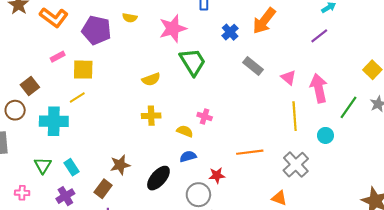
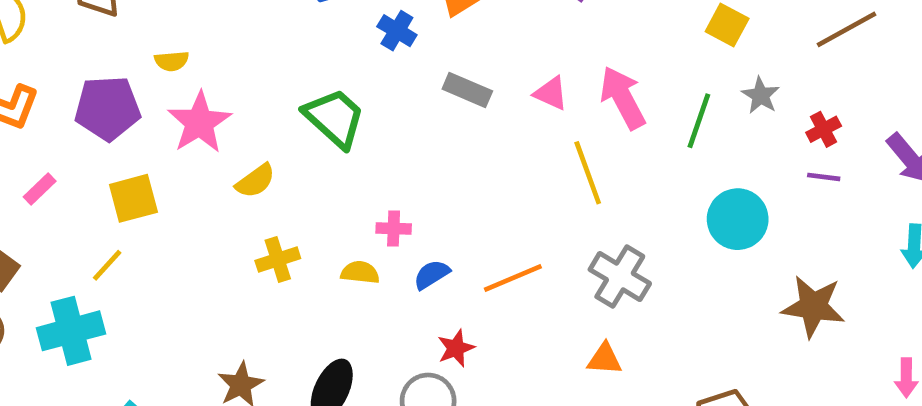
pink star: (173, 28) -> (199, 122), moved
yellow square: (83, 70) -> (133, 198), moved
cyan circle: (325, 135) -> (738, 219), moved, size x1.6
blue semicircle: (188, 156) -> (432, 275), moved

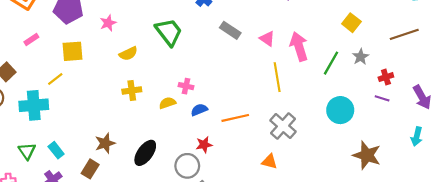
pink star: (199, 122) -> (108, 23), size x0.6
yellow semicircle: (360, 272) -> (167, 103), turned -35

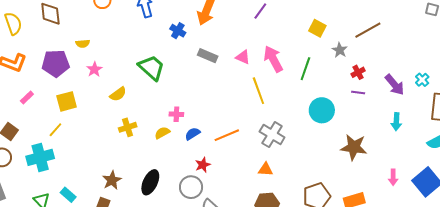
gray star: (361, 57) -> (340, 50), moved

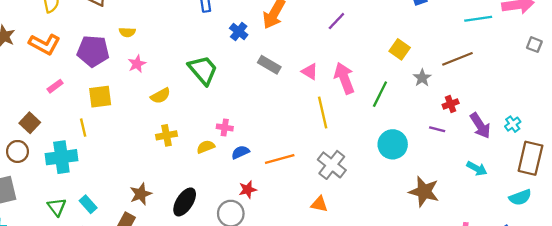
red cross: (358, 72) -> (451, 104), moved
cyan arrow: (396, 122) -> (477, 168), turned -72
yellow line: (55, 130) -> (83, 128), turned -63

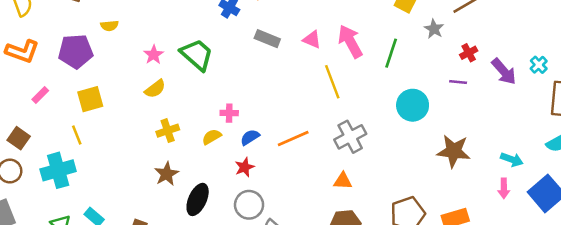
pink star: (137, 64) -> (154, 55), moved
gray cross: (332, 165) -> (350, 137), turned 32
cyan arrow: (477, 168) -> (512, 159), moved
red star: (248, 190) -> (245, 167), moved
brown star: (141, 194) -> (167, 174), moved

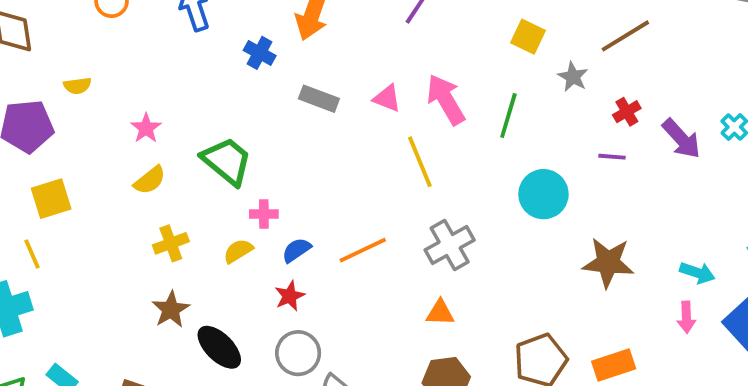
green trapezoid: (197, 55) -> (227, 161), moved
black ellipse: (198, 199) -> (219, 347), turned -68

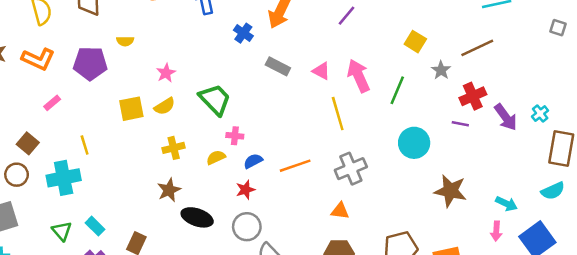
red cross: (627, 112) -> (473, 96), size x1.5
yellow square: (51, 199) -> (131, 109), moved
black ellipse: (219, 347) -> (197, 217), turned -32

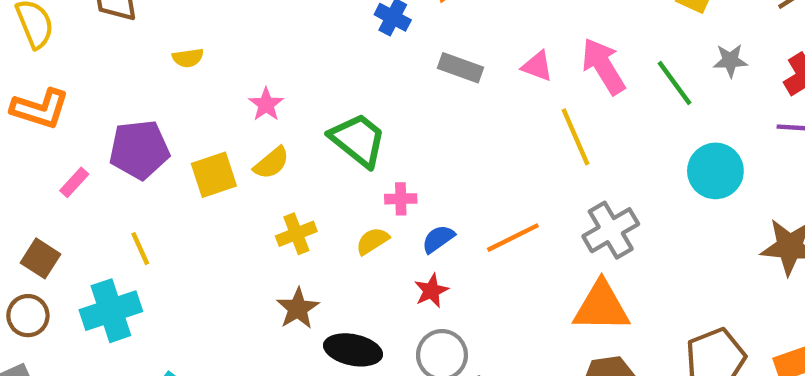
purple pentagon: (90, 63) -> (139, 150), moved
gray star: (441, 70) -> (730, 61), moved, turned -30
green line: (397, 90) -> (674, 83), turned -52
orange triangle: (340, 211) -> (601, 307), size x1.8

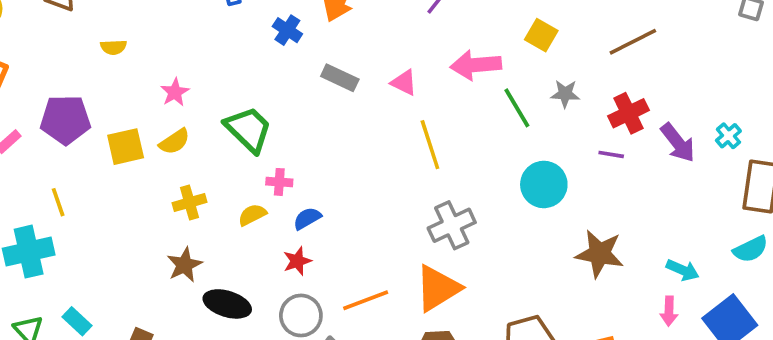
pink arrow: (603, 66) -> (476, 65), moved, turned -69
orange line: (513, 238) -> (366, 300), moved
orange triangle: (601, 307) -> (438, 288), turned -38

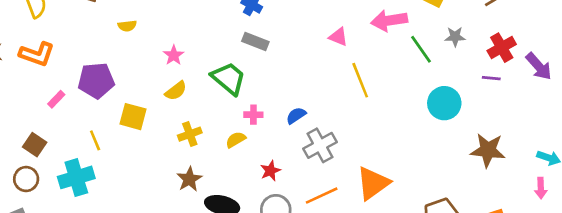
gray rectangle: (340, 78) -> (255, 41), moved
yellow square: (126, 147) -> (133, 117), moved, turned 32
blue semicircle: (307, 218) -> (296, 115), moved
gray cross: (452, 225) -> (320, 145), moved

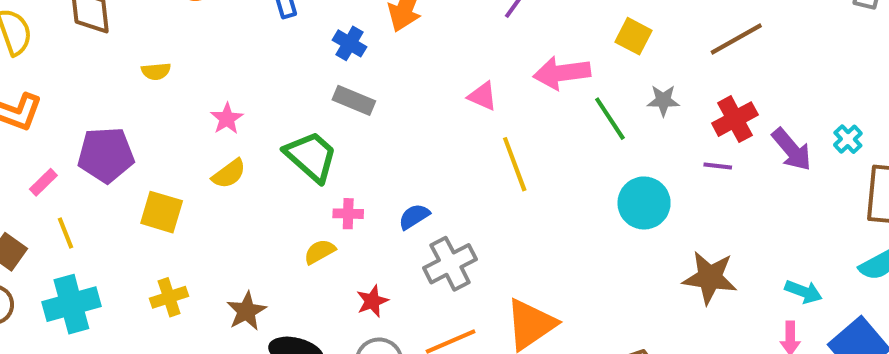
yellow cross: (190, 134) -> (169, 297), moved
yellow line: (95, 140) -> (66, 233), moved

